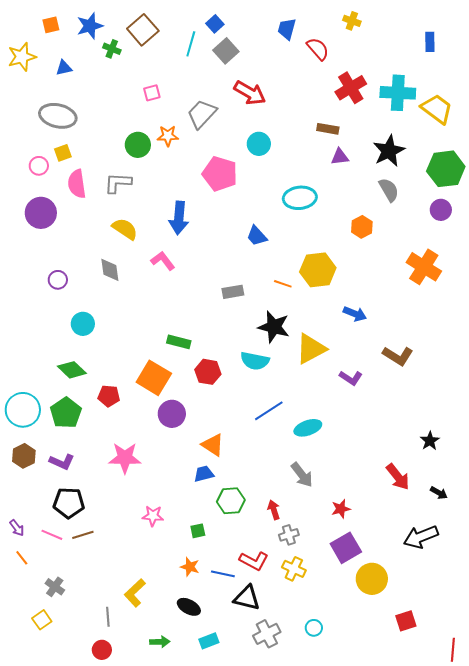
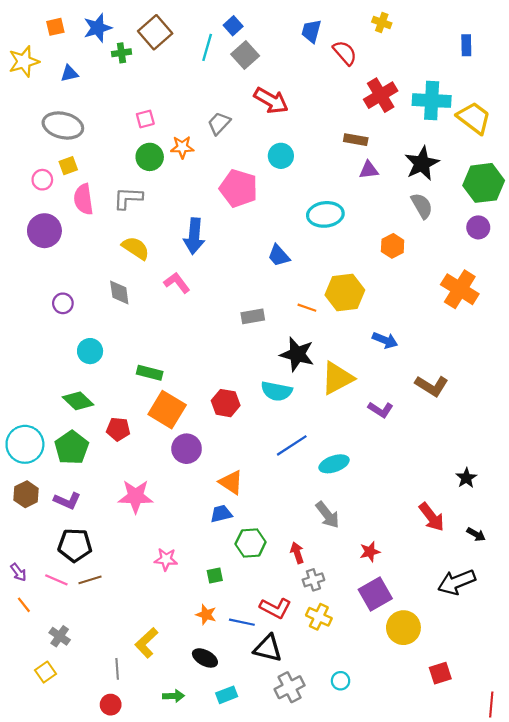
green cross: (112, 49) -> (121, 53), turned -30
pink square: (152, 93) -> (145, 119), moved
gray trapezoid: (202, 114) -> (219, 123), size x0.7
green rectangle: (179, 342) -> (150, 373), moved

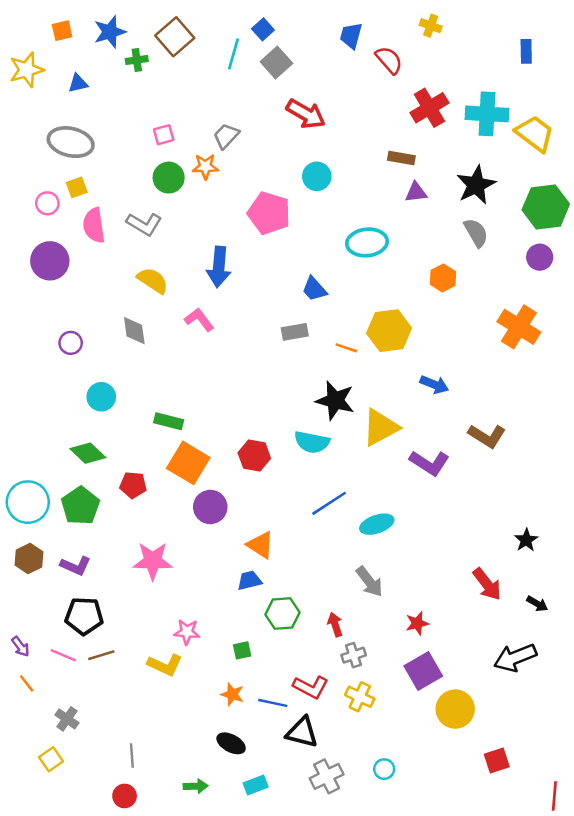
gray trapezoid: (219, 123) -> (226, 136), moved
gray L-shape: (128, 198) -> (144, 224), turned -152
gray rectangle: (253, 316) -> (295, 332), moved
purple L-shape: (381, 410) -> (429, 463), size x1.4
yellow L-shape: (146, 643) -> (165, 665), moved, turned -112

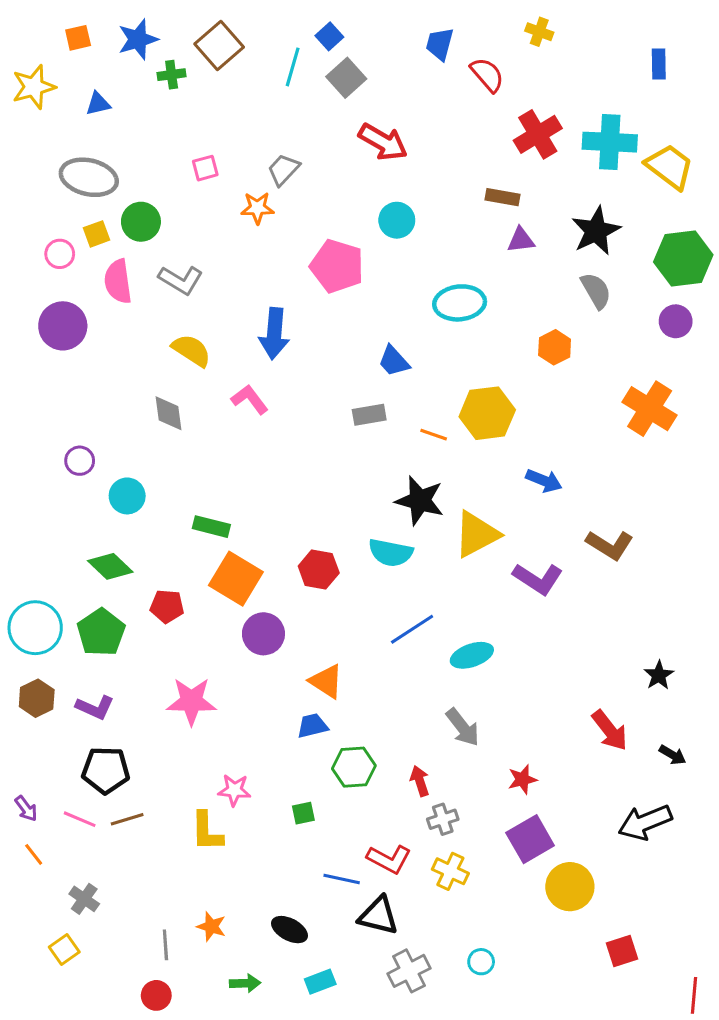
green circle: (169, 178) -> (141, 222), moved
purple circle: (71, 343) -> (80, 461), moved
yellow L-shape: (165, 665) -> (207, 831), turned 64
orange star: (232, 694) -> (211, 926), moved

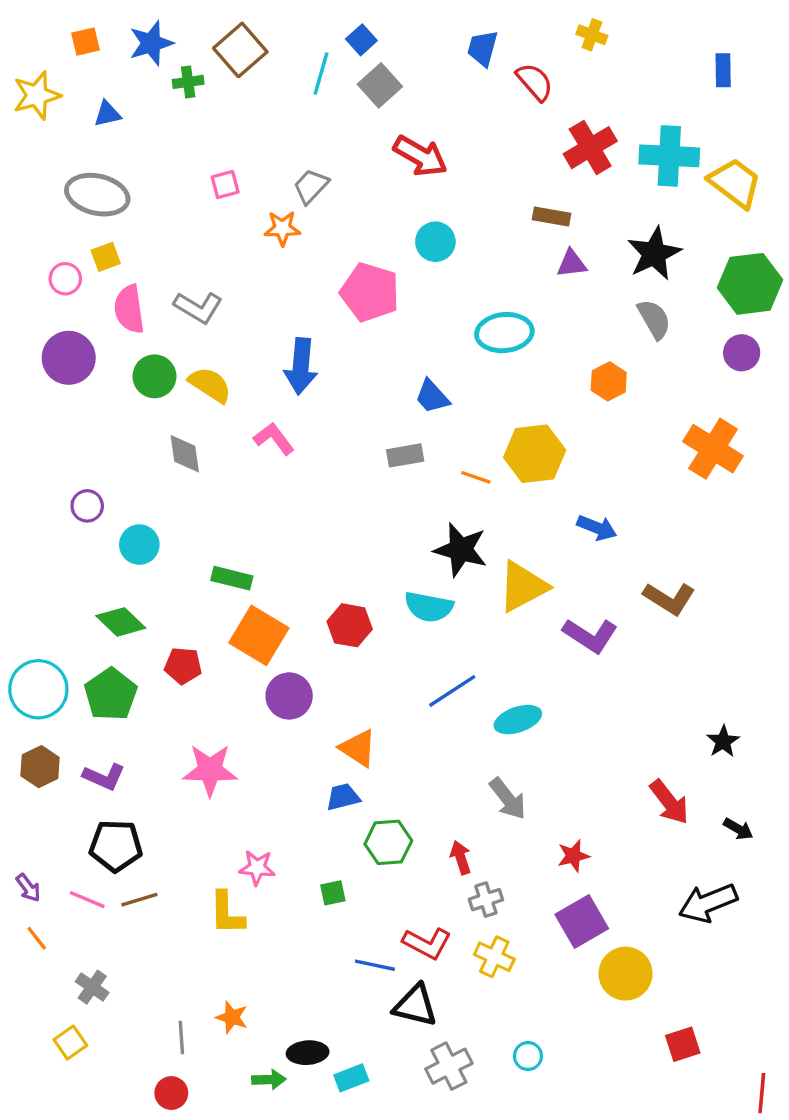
green circle: (141, 222) -> (154, 376), moved
black ellipse: (290, 930) -> (308, 1053), moved, turned -32

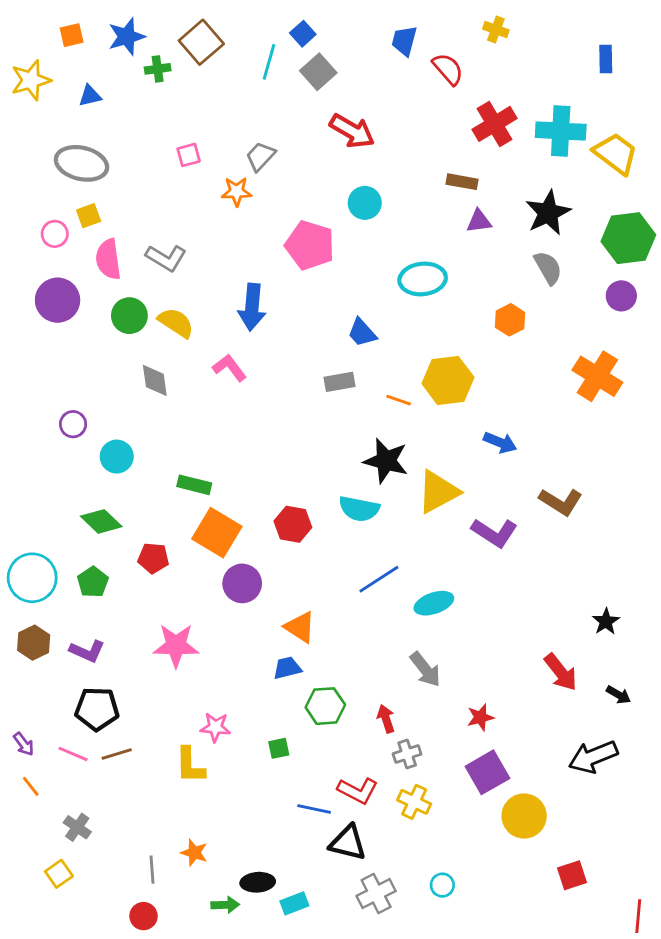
green pentagon: (111, 694) -> (93, 582), size x0.7

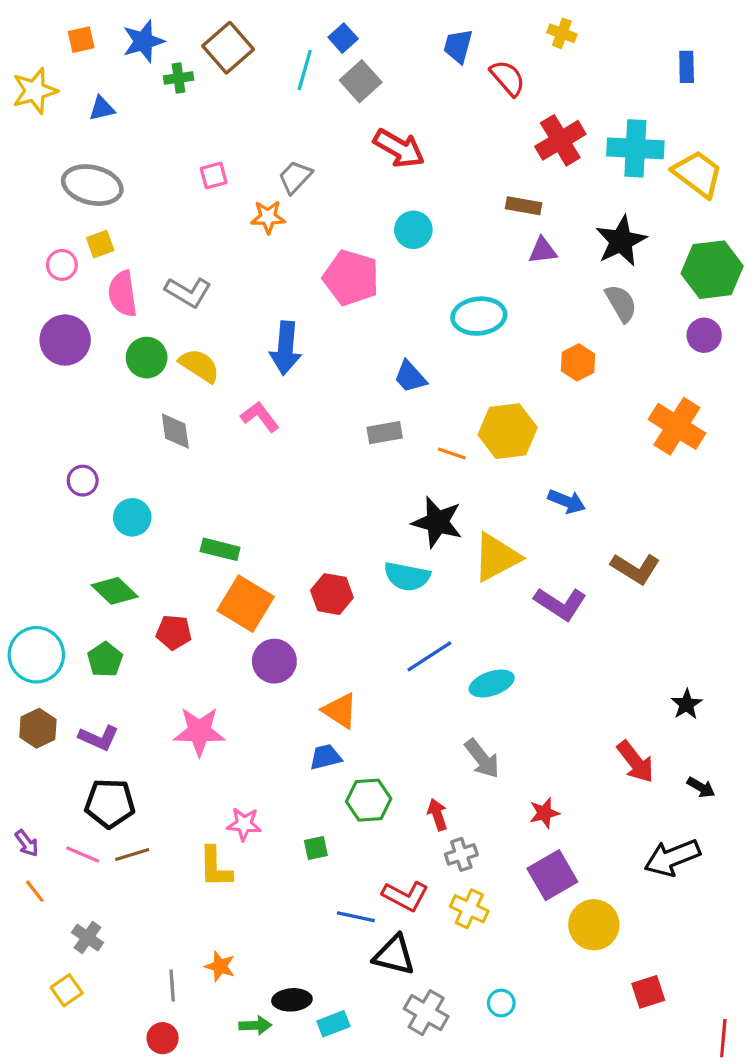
gray cross: (376, 894) -> (426, 1013), turned -33

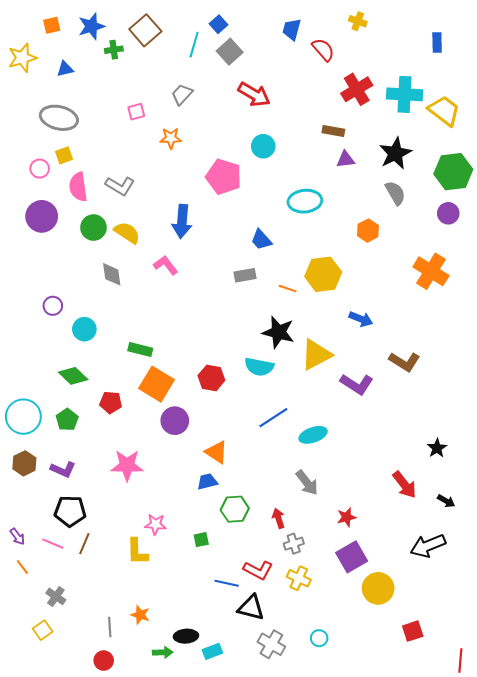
gray trapezoid: (295, 177) -> (182, 94), moved
brown line: (132, 854) -> (84, 544), turned -50

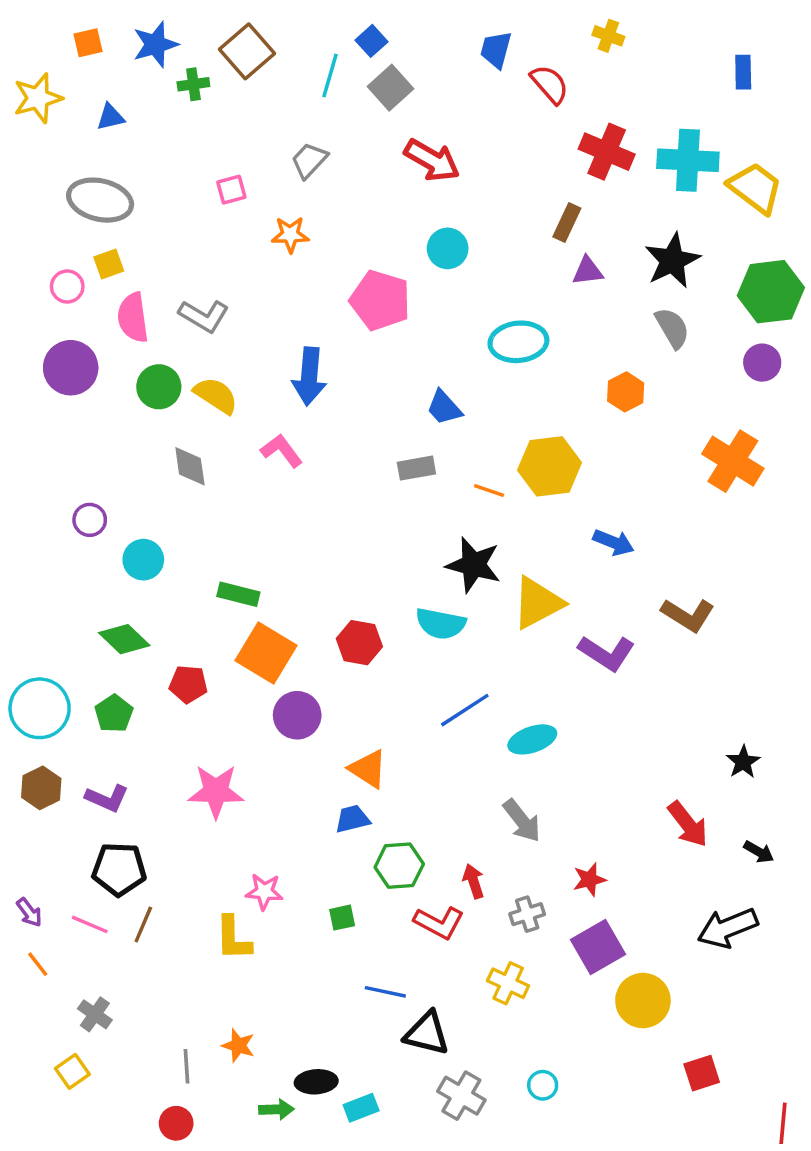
red cross: (357, 89) -> (607, 152), turned -36
brown rectangle: (333, 131) -> (567, 223), turned -75
gray cross: (294, 544) -> (527, 914), moved
red L-shape: (258, 570) -> (439, 923), moved

